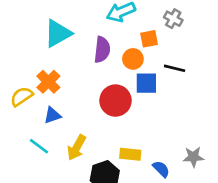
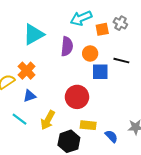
orange square: (149, 39) -> (102, 29), moved
red circle: (115, 101) -> (77, 97), moved

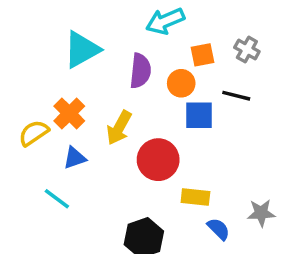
gray cross: (120, 23) -> (247, 50), moved
orange square: (102, 29) -> (203, 55), moved
yellow arrow: (48, 120) -> (119, 128), moved
yellow rectangle: (88, 125) -> (195, 197), moved

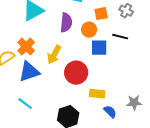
blue triangle: (75, 158) -> (29, 72), size x1.6
cyan line: (57, 199) -> (25, 104), moved

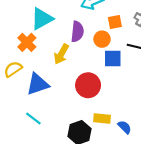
orange cross: (26, 47) -> (27, 42), moved
yellow arrow: (54, 55) -> (61, 54), moved
yellow rectangle: (97, 94) -> (102, 119), moved

